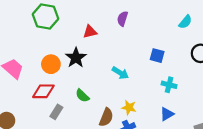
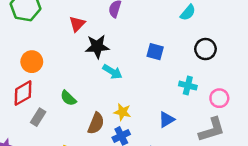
red triangle: (90, 32) -> (77, 24), turned -32
black star: (76, 58) -> (97, 47), moved, turned 30
cyan cross: (169, 85) -> (188, 86), moved
red diamond: (43, 91) -> (23, 93), turned -30

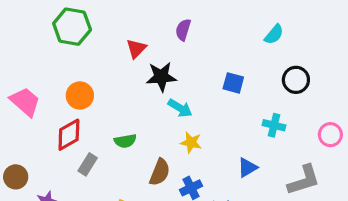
green semicircle: (68, 98) -> (125, 141), turned -54
pink circle: (219, 98) -> (330, 135), moved
yellow star: (122, 112) -> (191, 142), moved

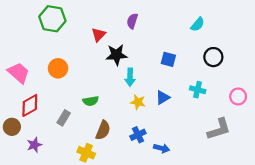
cyan arrow: (180, 108) -> (130, 77), turned 60
red diamond: (69, 135) -> (30, 105), moved
blue triangle: (247, 168) -> (163, 98), moved
brown semicircle: (160, 172) -> (103, 130), moved

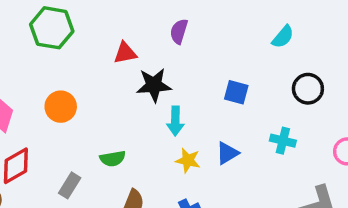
red triangle: (99, 35) -> (125, 53), turned 35

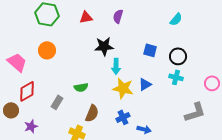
red triangle: (125, 53) -> (86, 17), moved
black circle: (308, 89) -> (178, 56), moved
orange circle: (61, 107) -> (47, 50), moved
yellow star: (188, 160) -> (123, 88), size x1.5

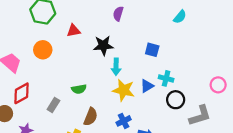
red triangle: (86, 17) -> (74, 31), moved
black circle: (178, 56) -> (176, 100), moved
cyan cross: (176, 77) -> (166, 78), moved

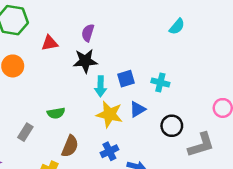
purple semicircle: (118, 14) -> (88, 33), moved
blue square: (152, 50) -> (126, 79), moved, turned -32
cyan cross: (166, 78) -> (160, 83), moved

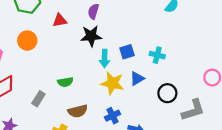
brown semicircle: (70, 146) -> (78, 111), turned 54

